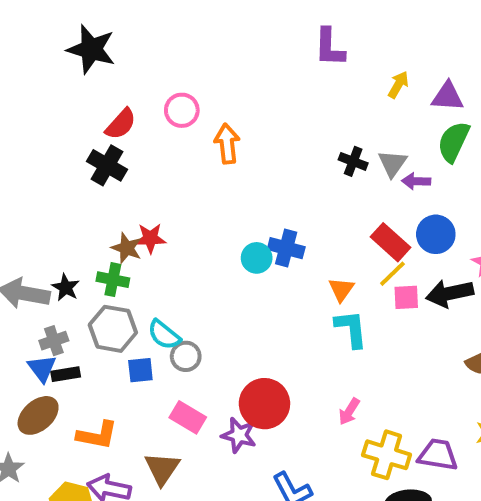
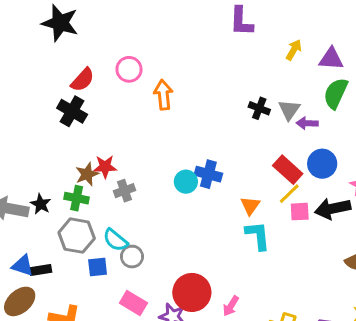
brown star: (127, 248) -> (87, 174), turned 30
gray cross: (54, 341) -> (124, 191), moved
blue triangle: (42, 368) -> (23, 266), turned -35
pink arrow: (349, 411) -> (231, 306), moved

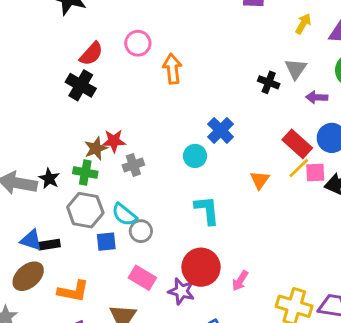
gray triangle: (289, 110) -> (296, 69), moved
blue cross: (208, 174) -> (221, 130), moved, turned 30
pink square: (300, 212) -> (315, 173), moved
cyan L-shape: (258, 236) -> (207, 210), moved

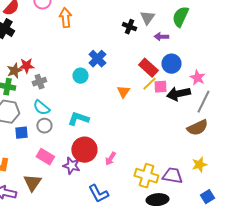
cyan L-shape: (207, 210) -> (78, 119), moved, turned -65
cyan semicircle: (124, 215) -> (41, 108), moved

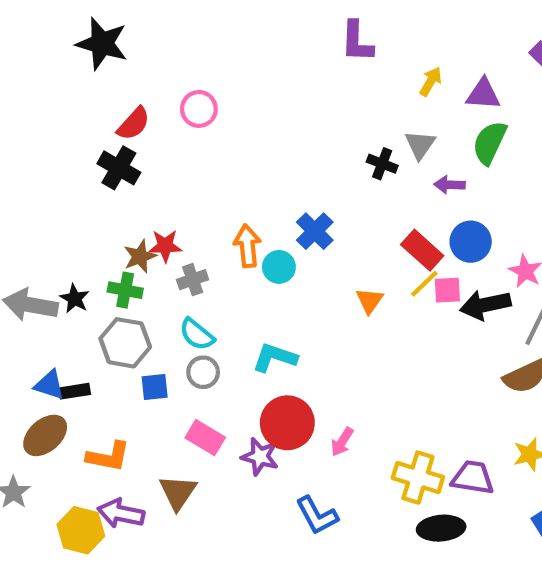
orange arrow: (65, 18) -> (247, 246), moved

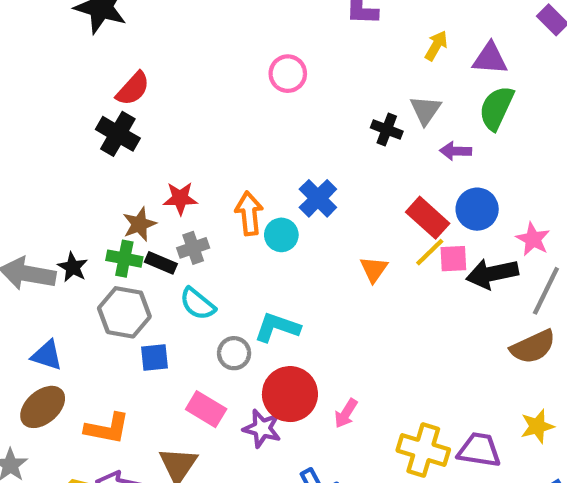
pink circle: (199, 109) -> (288, 74), moved
red star: (165, 246) -> (180, 198), moved
gray circle: (203, 372) -> (234, 353), moved
black rectangle: (75, 391) -> (161, 263), moved, turned 32

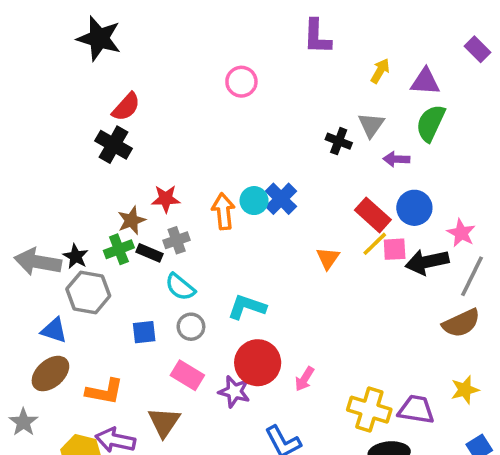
pink circle: (288, 74) -> (241, 82), moved
cyan circle: (281, 235) -> (254, 201), moved
green cross: (124, 259) -> (119, 249), turned -32
gray hexagon: (124, 312) -> (88, 292), moved
gray circle: (234, 353) -> (191, 327), moved

